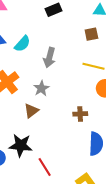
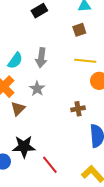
cyan semicircle: (22, 44) -> (15, 61), moved
brown triangle: (31, 111) -> (18, 109), moved

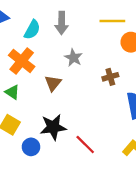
gray star: (37, 89) -> (73, 58), moved
brown triangle: (18, 109) -> (53, 83), moved

